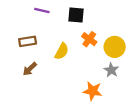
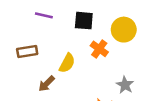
yellow circle: (115, 47) -> (124, 30), moved
brown arrow: (30, 69) -> (46, 84), moved

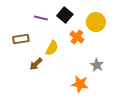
purple line: (44, 15) -> (41, 18), moved
black square: (84, 21) -> (65, 15), turned 35

